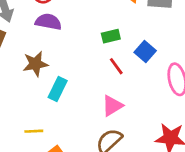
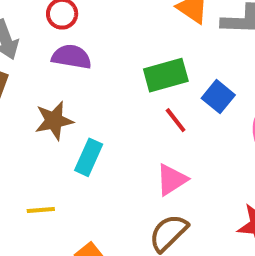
green rectangle: (111, 36) -> (166, 75), size x1.5
yellow line: (34, 131) -> (41, 210), moved

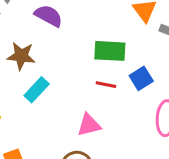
red line: (176, 120) -> (106, 85), turned -60

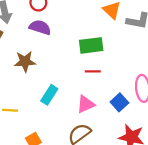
blue square: (141, 78) -> (119, 102), moved
cyan rectangle: (37, 90) -> (49, 95), moved

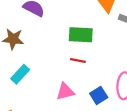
cyan rectangle: (49, 95) -> (20, 74), moved

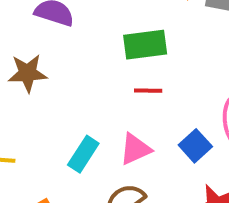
cyan rectangle: (20, 74) -> (83, 154), moved

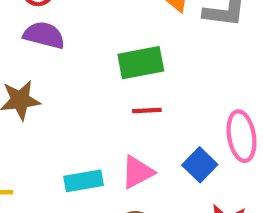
cyan rectangle: (83, 154) -> (84, 181), turned 51

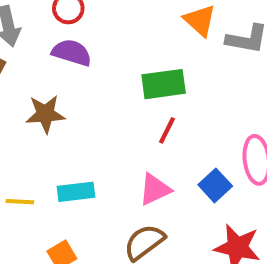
red line: (147, 110) -> (167, 130), turned -64
cyan rectangle: (84, 181) -> (76, 192), moved

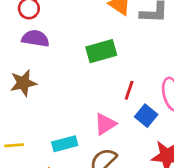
red line: (167, 130) -> (129, 90), moved
cyan rectangle: (76, 192) -> (65, 144), moved

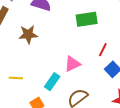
pink triangle: (105, 124) -> (72, 64), moved
cyan rectangle: (65, 144) -> (52, 82), turned -48

